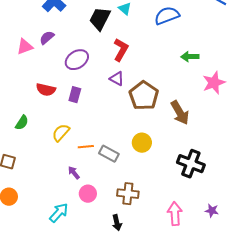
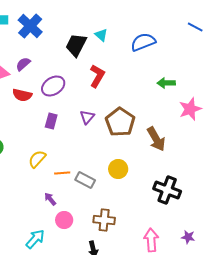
purple triangle: (117, 79) -> (87, 117), moved, turned 42
red semicircle: (46, 90) -> (22, 95), moved

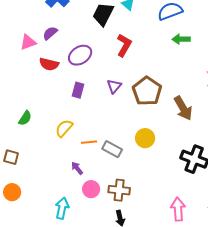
green arrow: (166, 83) -> (181, 39), moved
brown cross: (104, 220) -> (119, 190), moved
cyan arrow: (35, 239) -> (62, 208), turned -30

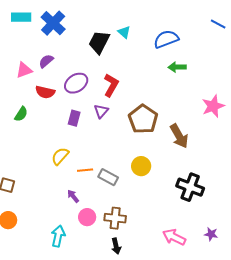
red L-shape: (124, 45) -> (111, 85), moved
purple triangle: (114, 86) -> (101, 111), moved
green semicircle: (25, 118) -> (21, 114), moved
pink arrow: (178, 209) -> (174, 237), turned -60

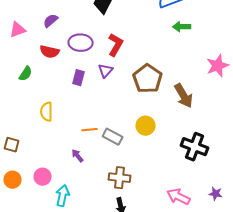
pink triangle: (24, 70) -> (18, 30), moved
purple ellipse: (76, 83) -> (81, 43), turned 35
yellow semicircle: (60, 156) -> (47, 112), moved, turned -42
pink circle: (87, 217) -> (43, 177), moved

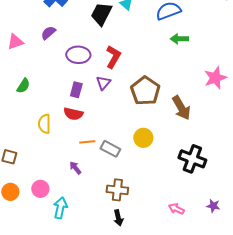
red semicircle: (50, 52) -> (73, 114), moved
pink arrow: (179, 197) -> (176, 209), size x0.7

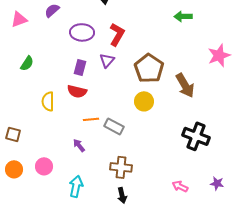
yellow circle: (143, 138) -> (144, 101), moved
cyan arrow: (60, 208) -> (76, 186), moved

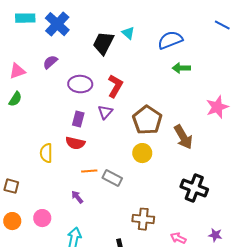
green semicircle: (27, 63) -> (15, 99), moved
brown cross: (121, 167) -> (143, 219), moved

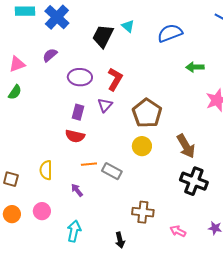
green arrow: (181, 68) -> (195, 67), moved
brown arrow: (183, 137) -> (186, 146), moved
yellow semicircle: (46, 153) -> (46, 170), moved

